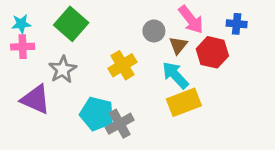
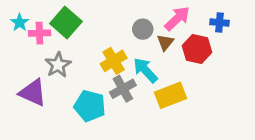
pink arrow: (191, 20) -> (177, 19), turned -96
cyan star: (21, 24) -> (20, 23), turned -30
pink cross: (23, 47) -> (39, 33), moved
cyan arrow: (175, 75) -> (145, 70), moved
gray cross: (120, 124) -> (123, 89), moved

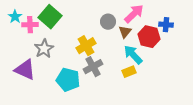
blue cross: (220, 23) -> (166, 25), moved
cyan arrow: (145, 70) -> (133, 55), moved
yellow rectangle: (171, 95) -> (129, 72), size x0.6

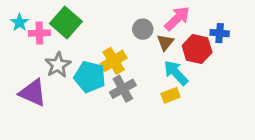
cyan pentagon: (68, 80) -> (90, 77), moved

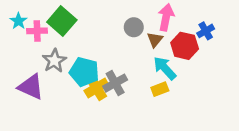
pink arrow: (177, 18) -> (166, 17), turned -35
blue cross: (220, 33) -> (206, 31), turned -35
yellow cross: (114, 61) -> (97, 88), moved

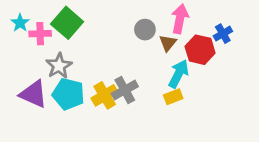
cyan arrow: (165, 68) -> (179, 74), turned 70
cyan pentagon: (84, 72) -> (68, 94), moved

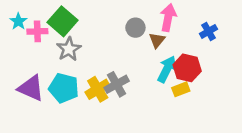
red hexagon: (200, 50) -> (187, 68), moved
gray star: (59, 66) -> (69, 49), moved
yellow rectangle: (173, 97) -> (181, 89), moved

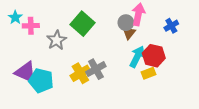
green square: (62, 21) -> (82, 24), moved
gray circle: (135, 28) -> (126, 23), moved
cyan pentagon: (64, 88) -> (41, 80), moved

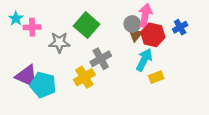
gray star: (57, 40) -> (59, 42), turned 30
red hexagon: (154, 56) -> (153, 35), moved
gray cross: (96, 69) -> (101, 59), moved

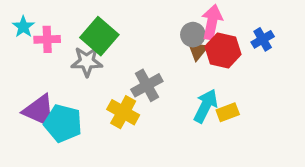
green square: (87, 25) -> (99, 36), moved
cyan arrow: (144, 60) -> (206, 106), moved
yellow cross: (84, 77) -> (123, 112), turned -30

